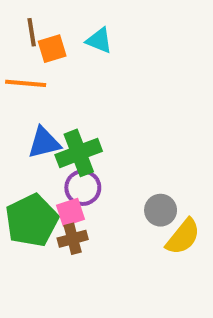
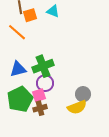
orange line: (26, 83) -> (17, 32), turned 36
blue triangle: (44, 143) -> (18, 69), moved
yellow semicircle: (183, 237) -> (77, 107), moved, turned 30

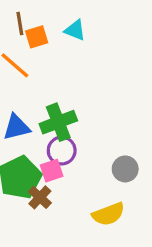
yellow semicircle: (77, 107) -> (108, 214), moved
brown cross: (40, 108) -> (40, 197), moved, turned -32

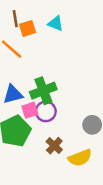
pink square: (52, 171) -> (30, 110), moved
brown cross: (40, 197) -> (54, 146), moved

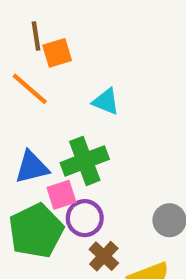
cyan triangle: (56, 24) -> (106, 102), moved
purple circle: (46, 111) -> (85, 218), moved

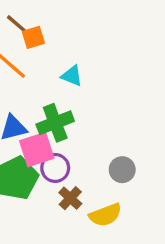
brown line: (36, 36) -> (17, 24), turned -40
pink square: (61, 195) -> (37, 150), size x1.5

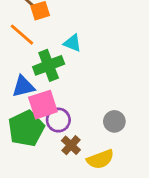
green cross: (55, 123) -> (49, 65), moved

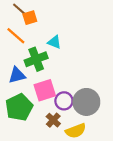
pink square: (43, 105) -> (45, 90), moved
purple circle: (58, 120) -> (64, 101), moved
gray circle: (114, 121) -> (86, 102), size x1.6

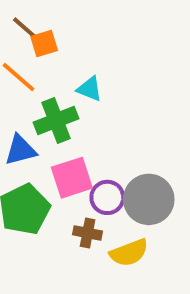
brown cross: (53, 120) -> (88, 233), turned -32

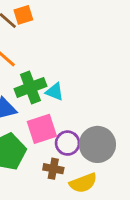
orange square: (44, 43) -> (23, 15), moved
cyan triangle: (90, 89) -> (55, 92), moved

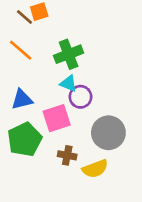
green cross: (30, 87) -> (69, 54), moved
purple circle: (68, 143) -> (80, 97), moved

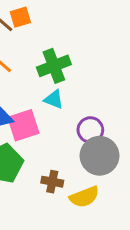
purple circle: (80, 97) -> (90, 130), moved
pink square: (57, 118) -> (23, 125), moved

